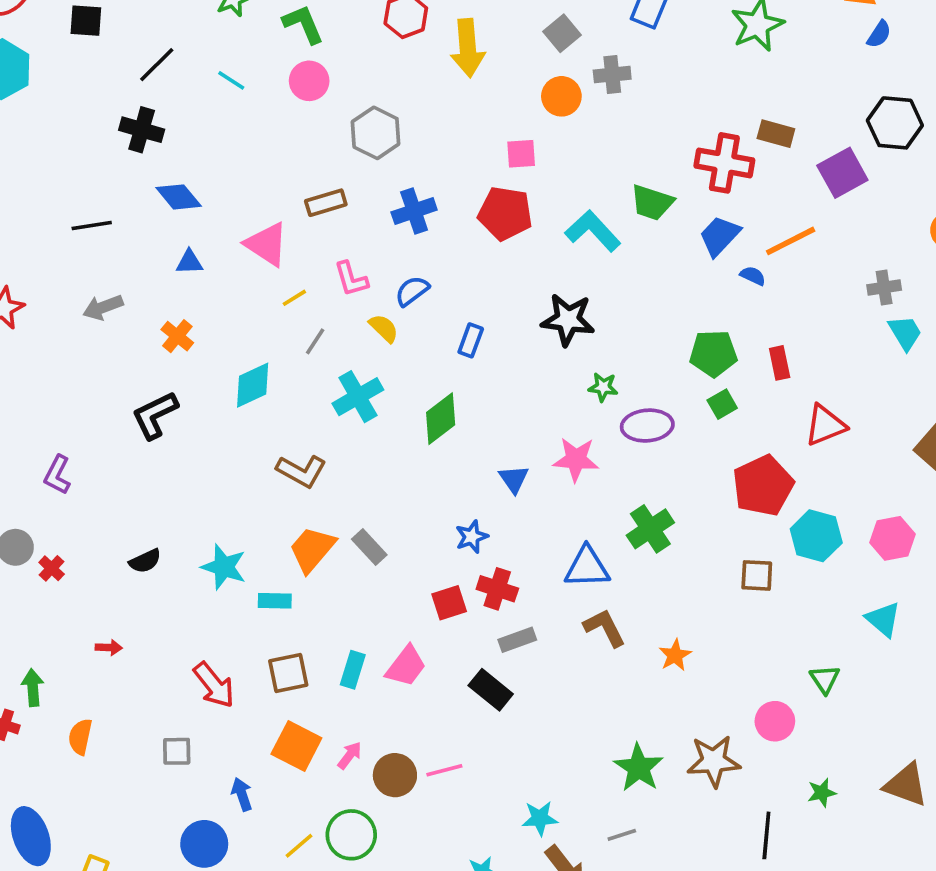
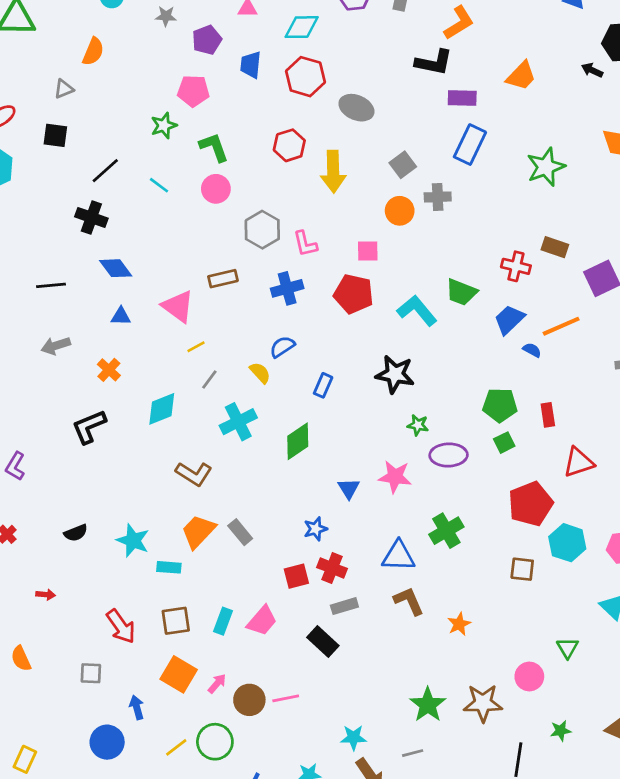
red cross: (724, 163) -> (516, 266), size x0.7
pink L-shape: (351, 279) -> (305, 244), moved
orange semicircle: (80, 737) -> (21, 659), turned -40

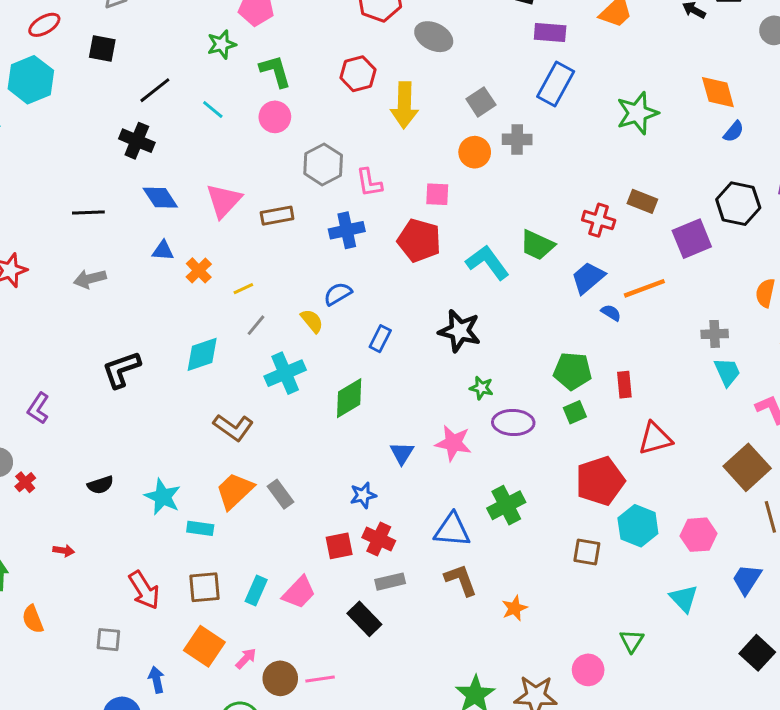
pink triangle: (178, 306) -> (224, 201), moved, turned 33
orange cross: (109, 370) -> (199, 270), moved

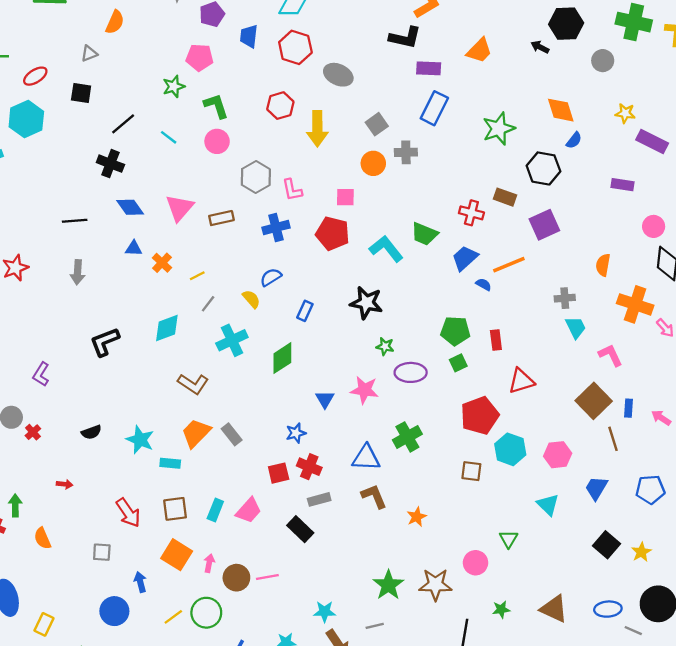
black hexagon: (738, 204) -> (543, 168), moved
gray arrow: (90, 279) -> (78, 272), turned -70
pink arrow: (246, 659) -> (209, 563), turned -30

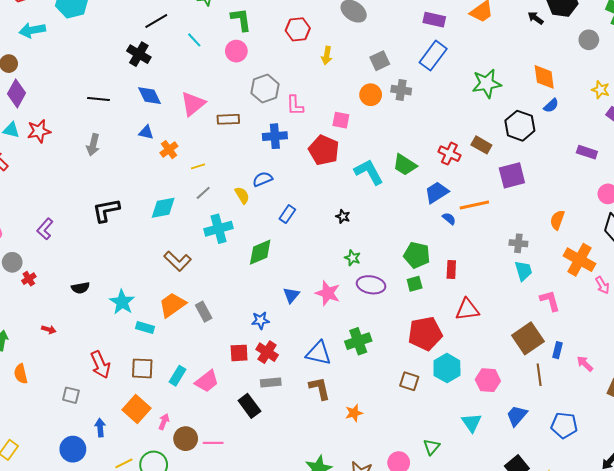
yellow arrow: (317, 129) -> (327, 55), size x0.6
black star: (366, 303) -> (343, 216), size x0.5

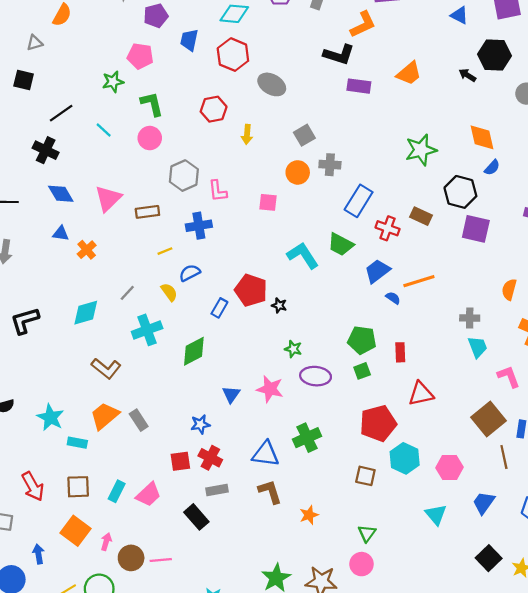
blue rectangle: (433, 56) -> (359, 201), moved
red pentagon: (324, 150) -> (251, 290), moved
yellow line: (198, 166) -> (165, 251), moved
purple square: (512, 175) -> (476, 229), moved, turned 32
green triangle: (432, 447) -> (367, 533), moved

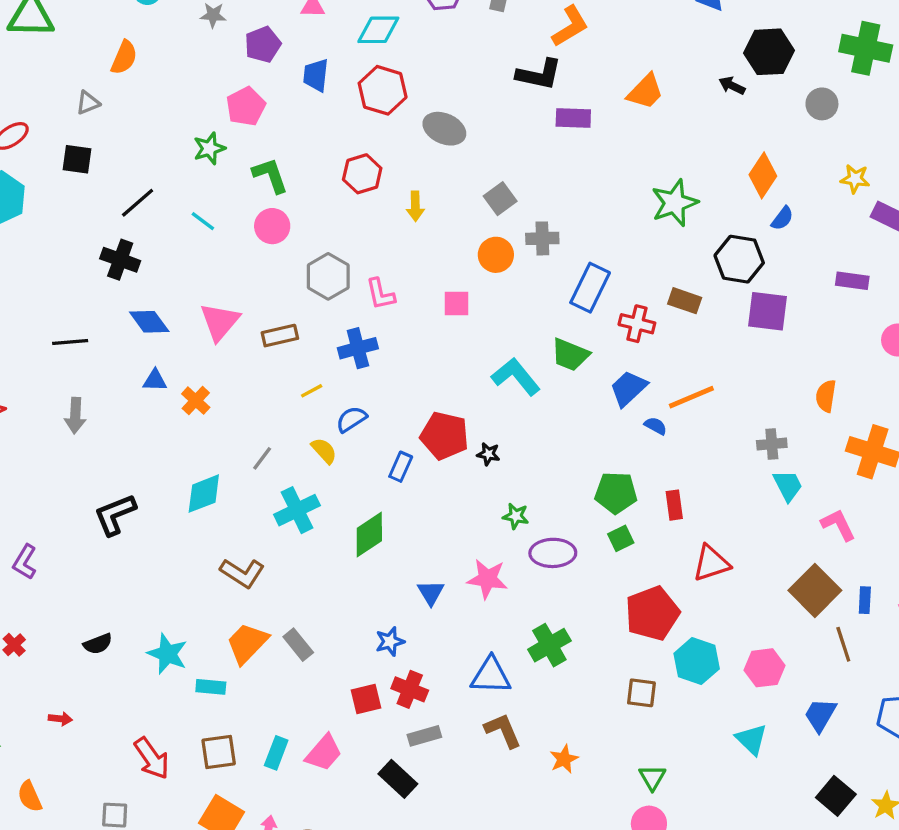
pink pentagon: (140, 56) -> (246, 106), turned -30
orange diamond: (482, 137) -> (763, 175), turned 52

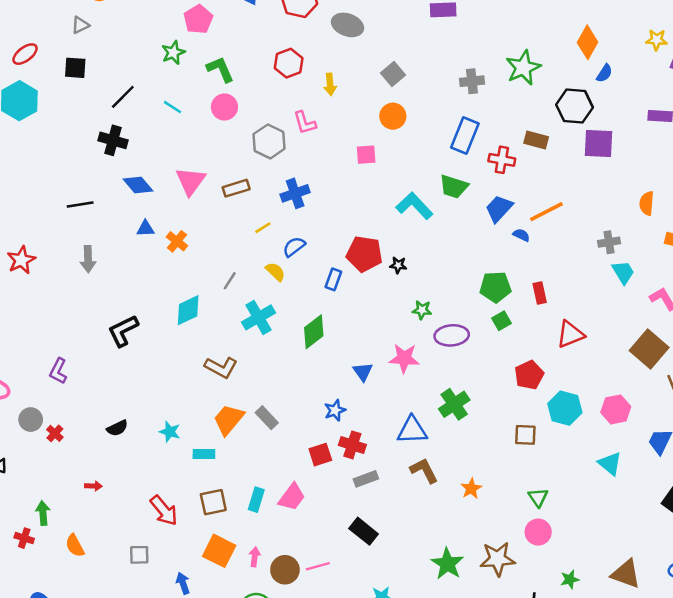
gray cross: (542, 238) -> (472, 81), moved
pink L-shape: (380, 294) -> (305, 123), moved
red pentagon: (652, 613) -> (529, 375), size x0.7
cyan star: (167, 654) -> (170, 432), size x0.7
black rectangle: (398, 779) -> (364, 531), moved

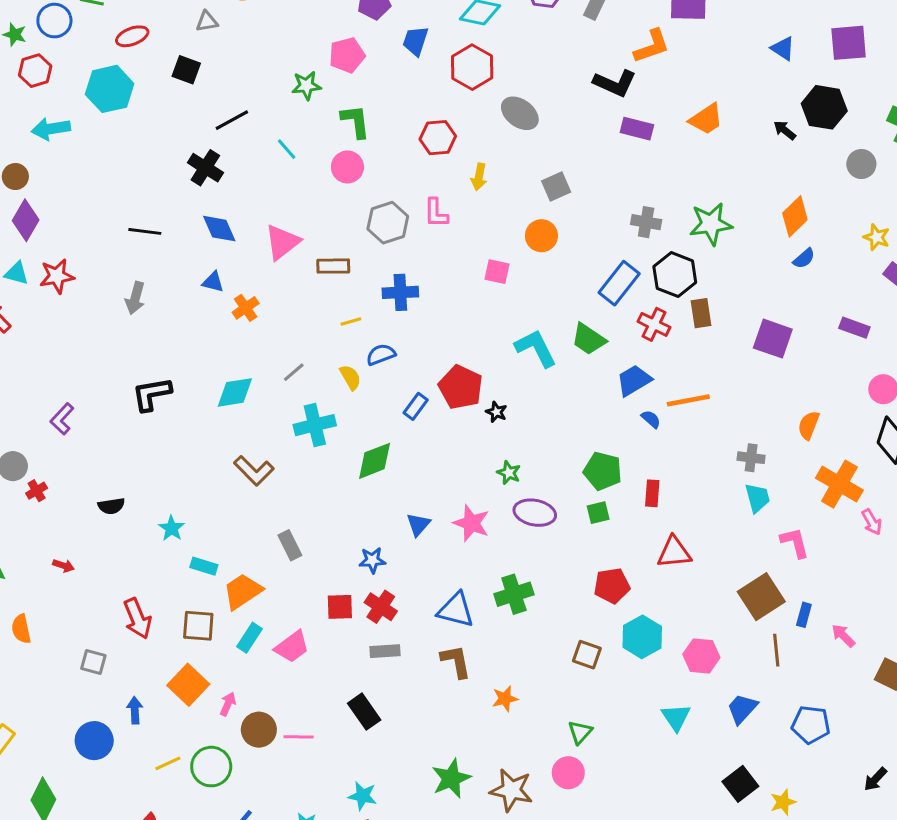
black hexagon: (575, 106) -> (675, 275), moved
brown rectangle: (536, 140) -> (701, 313), turned 50
orange trapezoid: (229, 419) -> (243, 591), moved

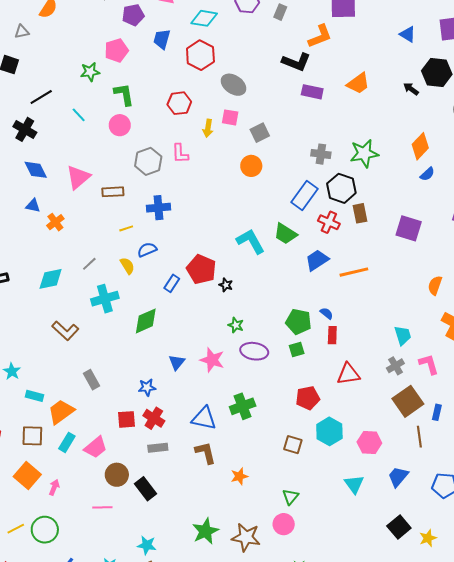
pink square: (497, 272) -> (230, 117), moved
blue semicircle: (651, 419) -> (326, 313), moved
gray cross: (751, 458) -> (395, 366), moved, turned -36
brown circle: (259, 730) -> (117, 475), moved

